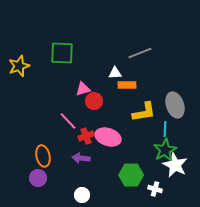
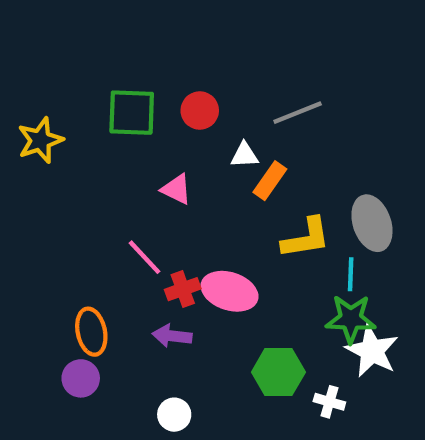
orange rectangle: (127, 85) -> (270, 181), turned -54
pink triangle: (83, 89) -> (176, 189), turned 42
red circle: (94, 101) -> (200, 110), moved
green star: (165, 150) -> (351, 319), turned 30

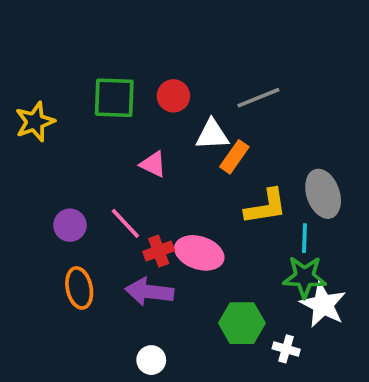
white triangle: (244, 155) -> (212, 135), size x1.4
purple arrow: (172, 336) -> (149, 292), size x1.4
purple circle: (81, 378) -> (70, 225), moved

